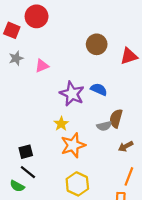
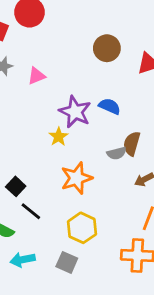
yellow star: (61, 124) -> (59, 137), moved
black square: (26, 152) -> (16, 186), turned -32
black line: (28, 172) -> (31, 211), moved

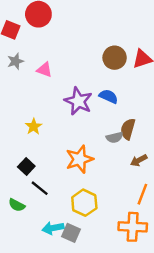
brown circle: (107, 48) -> (115, 58), moved
pink triangle: (36, 76) -> (44, 70), turned 42
yellow star: (59, 137) -> (34, 127), moved
cyan arrow: (23, 260) -> (53, 228), moved

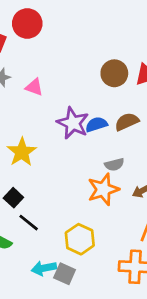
blue semicircle: (108, 96) -> (96, 124), moved, turned -42
yellow star: (34, 127) -> (22, 152), size x1.5
brown semicircle: (128, 129) -> (127, 122), moved, turned 50
orange star: (80, 159) -> (103, 189), moved

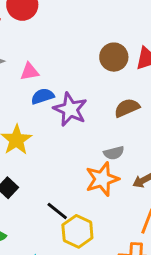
pink triangle: (34, 87) -> (30, 72), turned -30
blue semicircle: (96, 124) -> (43, 96), moved
black line: (29, 223) -> (57, 211), moved

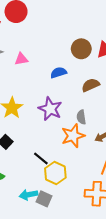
blue semicircle: (43, 96) -> (58, 73), moved
purple star: (70, 109) -> (50, 109), moved
gray semicircle: (114, 153) -> (81, 117), turned 96

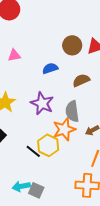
gray semicircle: (81, 117) -> (72, 111), size x1.5
yellow hexagon: (55, 173) -> (48, 145), moved

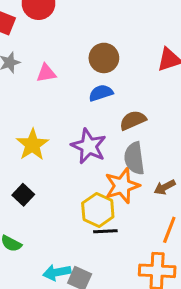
brown circle: (72, 45) -> (104, 58), moved
brown semicircle: (81, 80) -> (133, 120), moved
black line: (33, 151) -> (105, 231), moved, turned -42

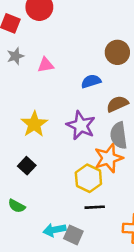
brown circle: (104, 58) -> (117, 52), moved
black line: (105, 231) -> (95, 207), moved

